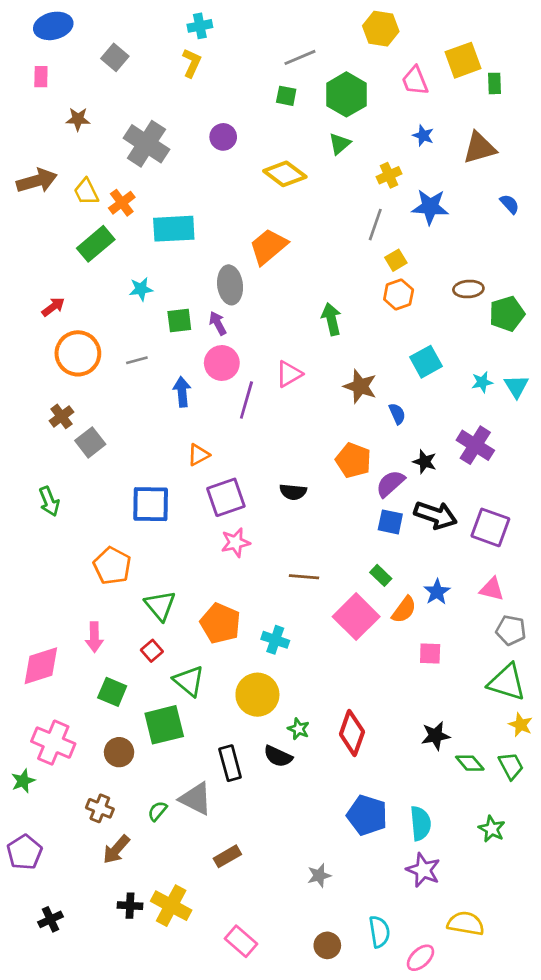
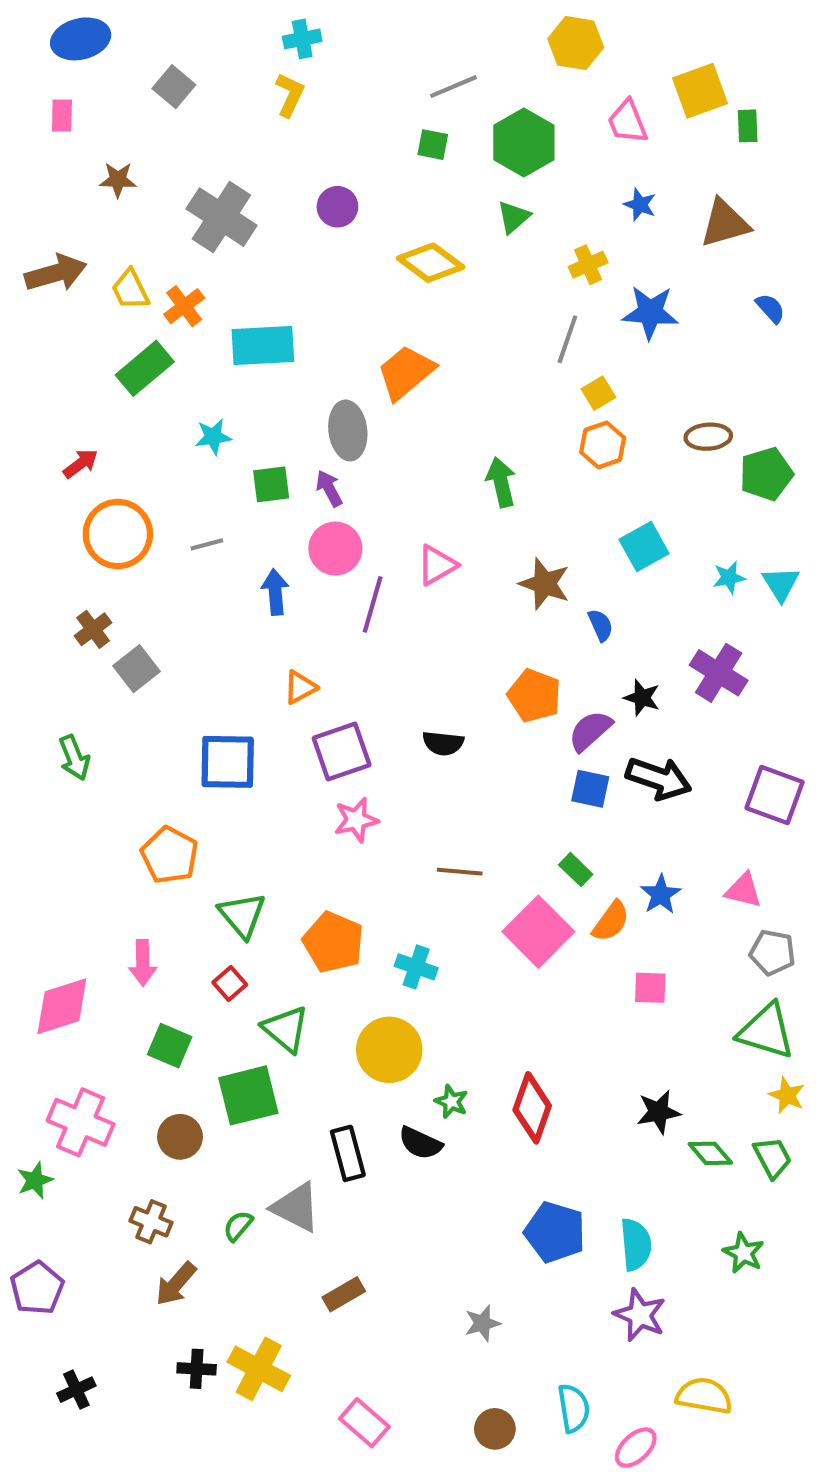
purple square: (490, 527) -> (775, 795), moved

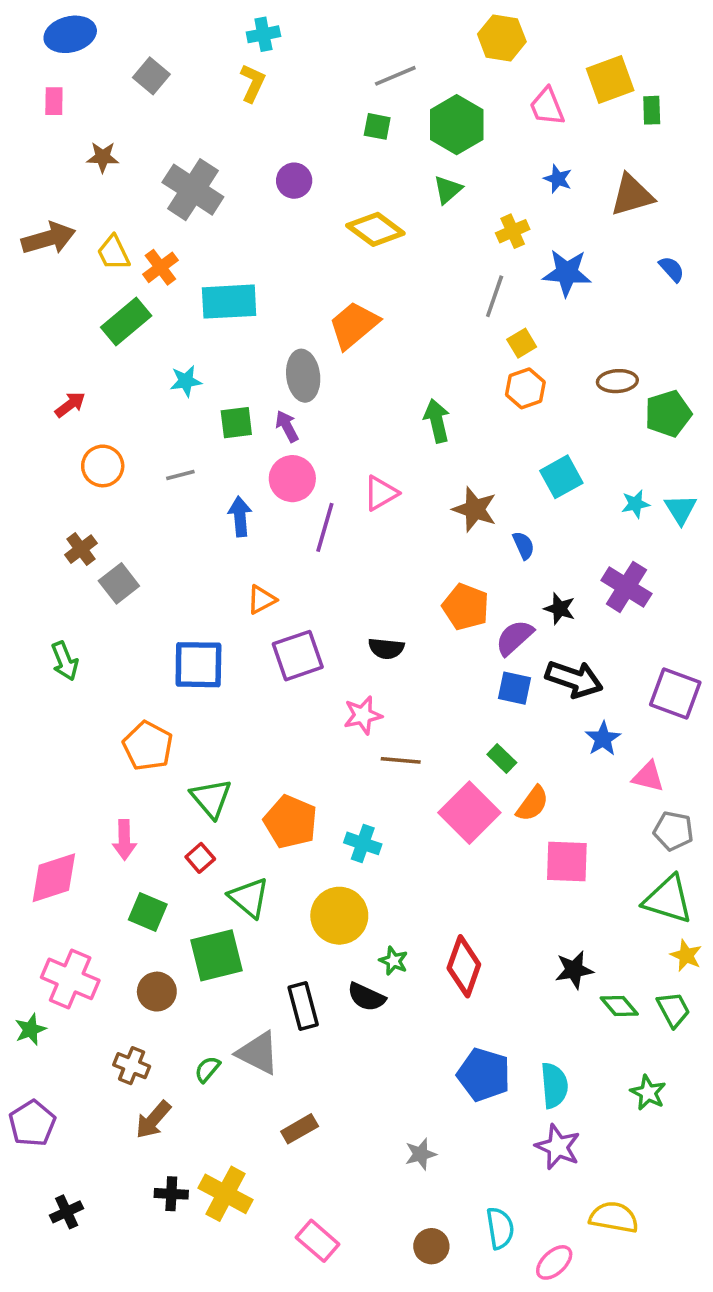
orange circle: (118, 534) -> (103, 466), size x0.7
pink star: (356, 820) -> (363, 715), moved
blue star: (661, 894) -> (603, 739), moved
pink square: (650, 988) -> (567, 862), size x1.5

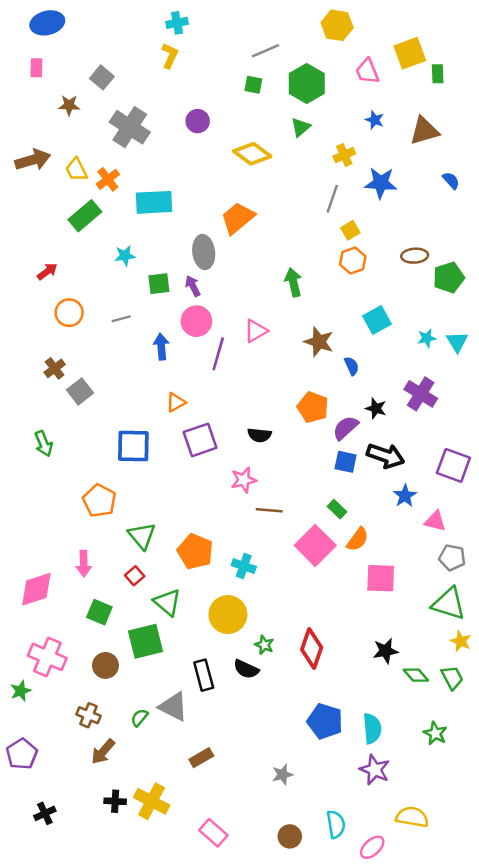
gray square: (151, 76) -> (102, 77), moved

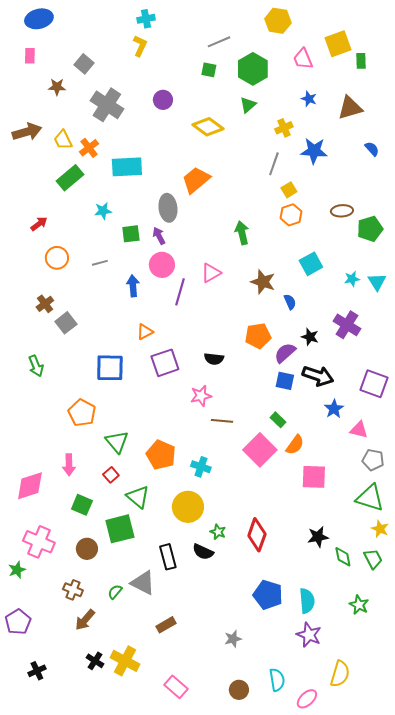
orange pentagon: (313, 407) -> (258, 336), turned -30
green diamond: (416, 675) -> (343, 557), turned 30
black cross: (115, 801) -> (95, 661), turned 30
yellow semicircle: (412, 817) -> (340, 674), turned 96

